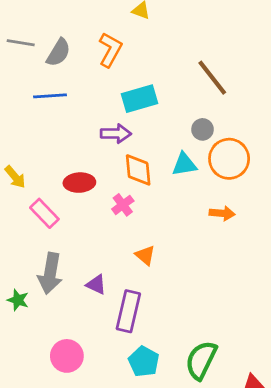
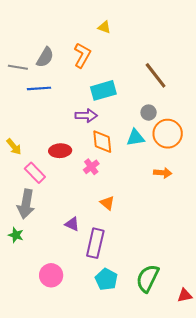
gray line: (21, 43) -> (18, 67), moved
gray arrow: (50, 273) -> (26, 204), moved

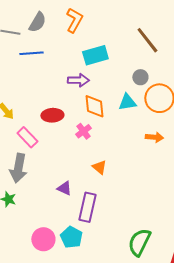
cyan pentagon: (106, 279) -> (71, 237), moved

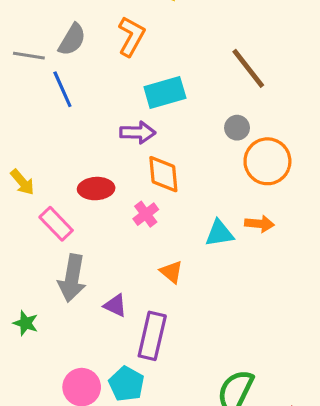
blue line: (31, 53) -> (62, 89), turned 70
cyan triangle: (127, 102) -> (219, 233), moved
gray arrow: (18, 168) -> (72, 278), moved

